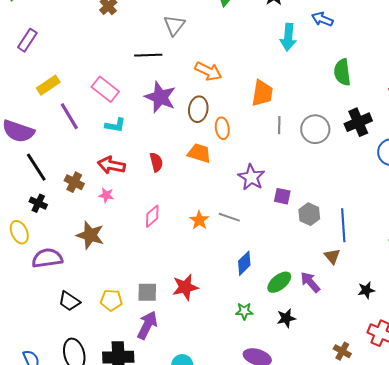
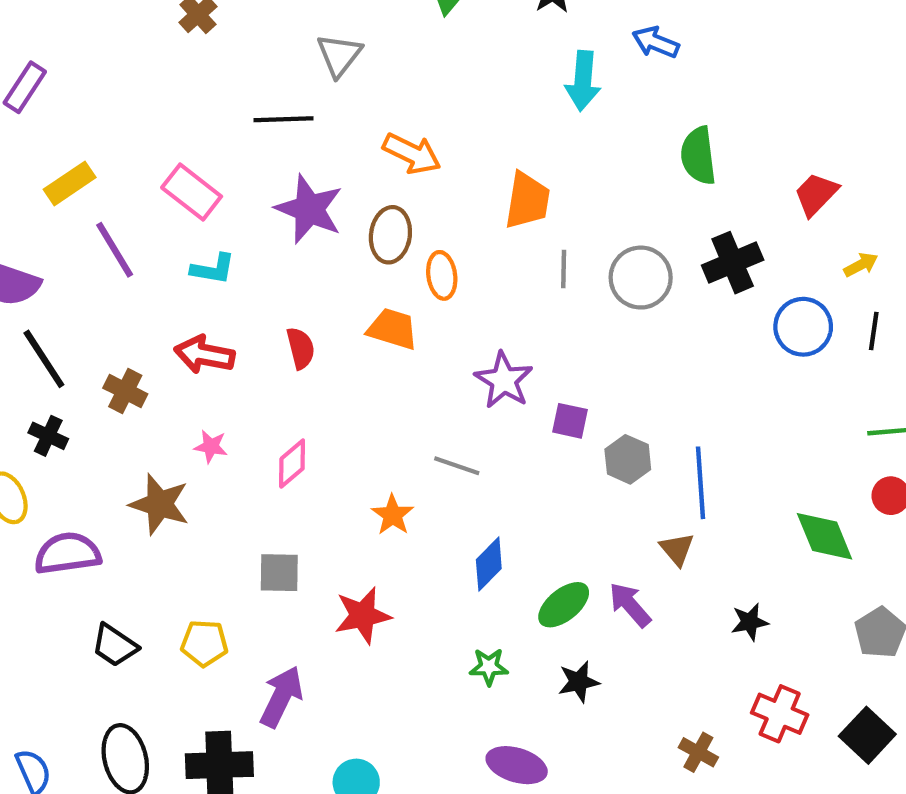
pink star: (106, 195) -> (211, 446), moved
orange star: (199, 220) -> (393, 515), moved
gray square: (147, 292) -> (279, 573), moved

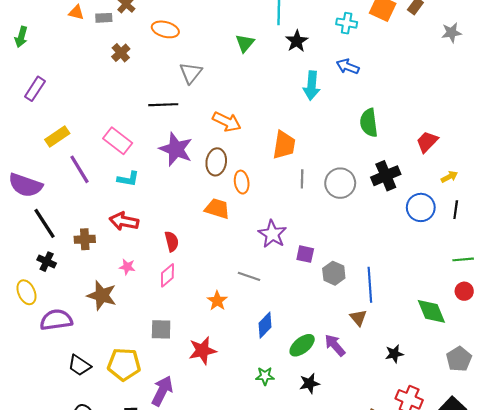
red semicircle: (301, 348) -> (172, 241), moved
brown cross: (125, 391) -> (85, 239), turned -30
yellow pentagon: (204, 643) -> (124, 364), size x1.4

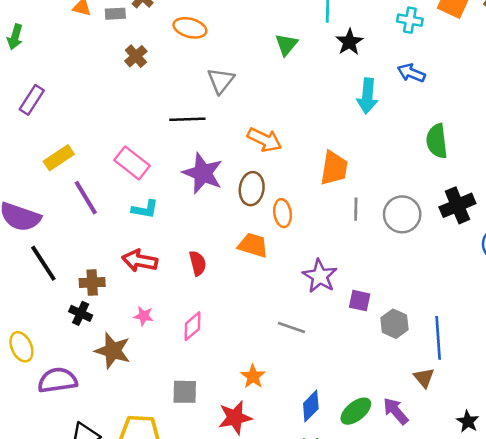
red semicircle: (172, 241) -> (198, 263), moved
black cross: (47, 262) -> (81, 313), moved
orange star: (217, 301) -> (253, 376), moved
blue diamond: (265, 325) -> (311, 406), moved
black star: (394, 354) -> (468, 421), turned -30

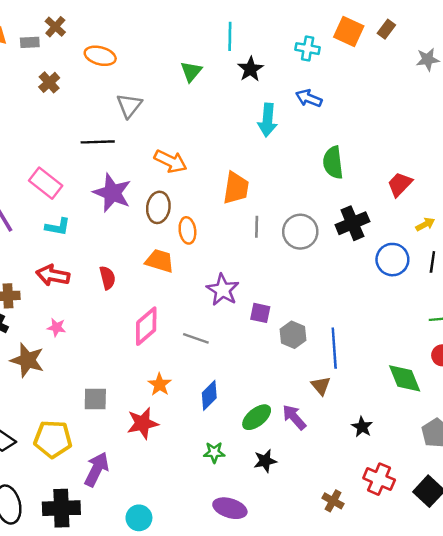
pink diamond: (192, 326) -> (146, 326), moved, size x1.4
blue diamond: (311, 406) -> (209, 395), moved

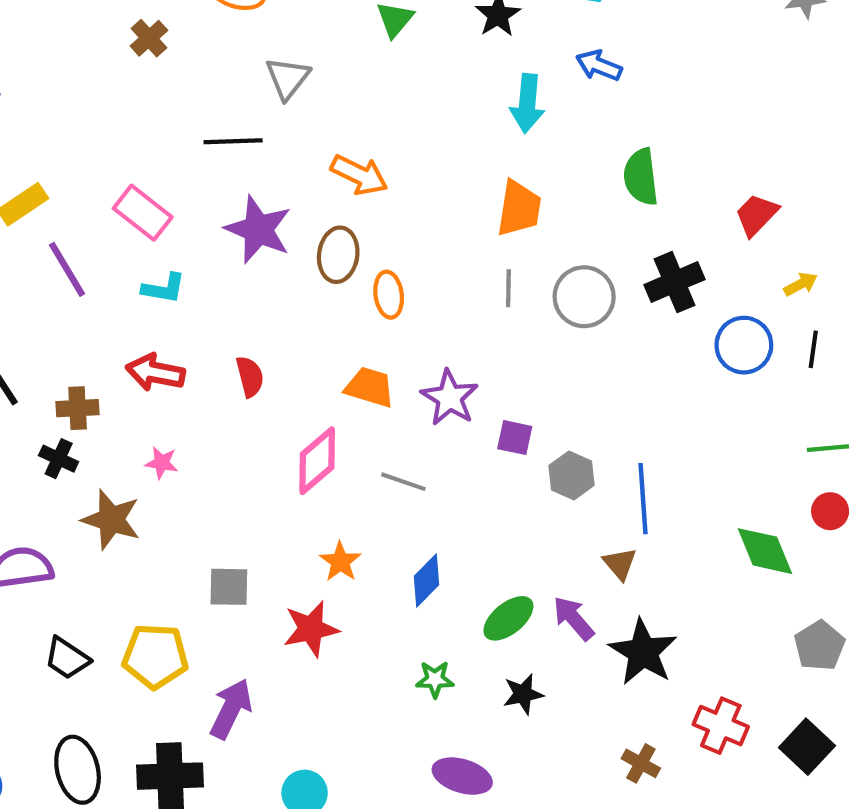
orange trapezoid: (236, 188) -> (519, 208), moved
orange trapezoid: (160, 261) -> (370, 387), moved
black star: (362, 427) -> (643, 652), moved, size x1.8

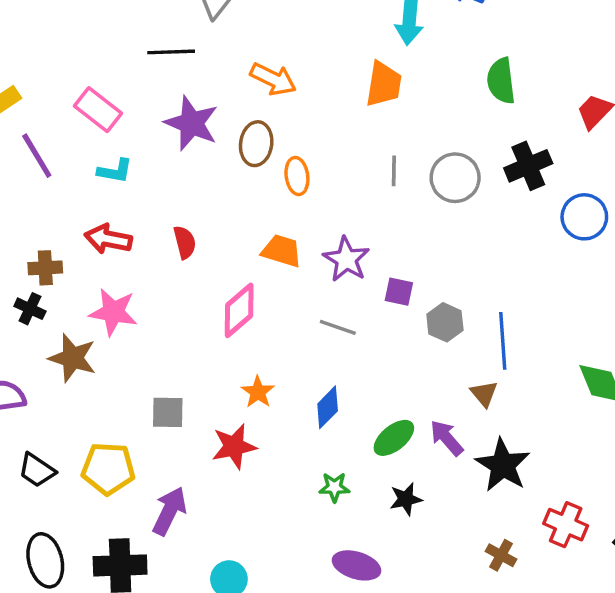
orange trapezoid: (519, 208) -> (384, 84), moved
pink star: (162, 463) -> (113, 312), size x1.8
gray line: (403, 482) -> (338, 327), moved

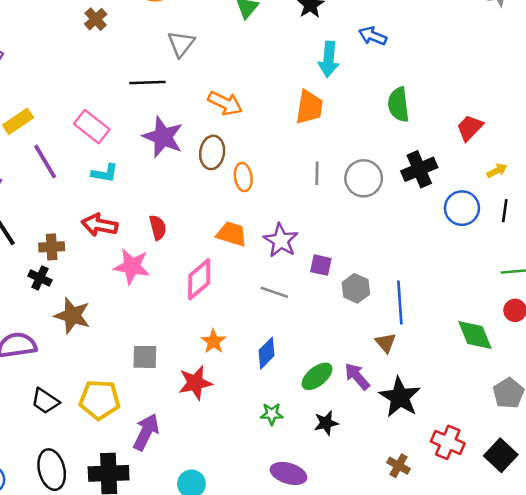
pink star: (113, 312) -> (132, 266), moved

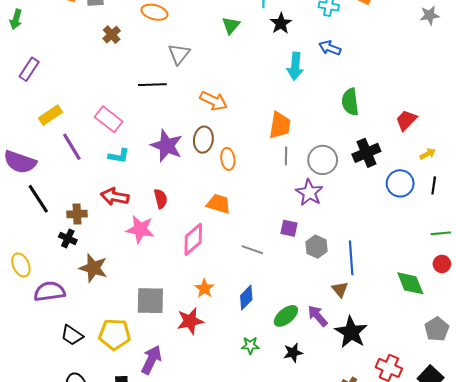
orange trapezoid: (309, 107) -> (280, 125), moved
purple star: (163, 137) -> (167, 146), moved
purple star: (281, 240) -> (309, 193), moved
gray square: (145, 357) -> (150, 301), size x1.4

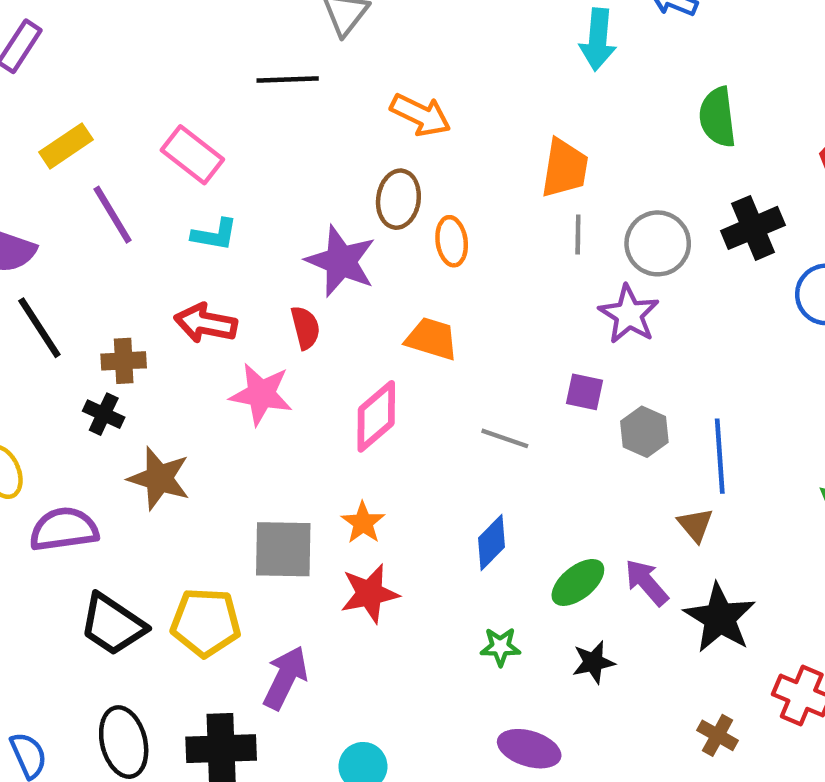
purple star: (167, 146) -> (341, 261), moved
orange star: (204, 288) -> (363, 523), moved
black trapezoid: (72, 335) -> (113, 625), size x1.4

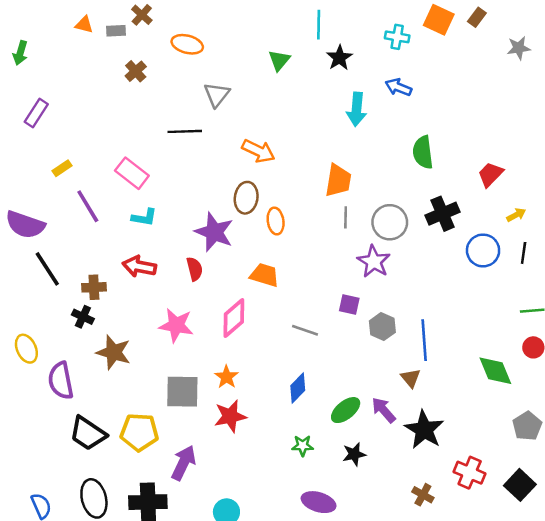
yellow rectangle: (66, 146) -> (62, 168), size x0.7
pink star: (261, 394) -> (176, 325), moved
purple semicircle: (64, 529) -> (61, 381), turned -93

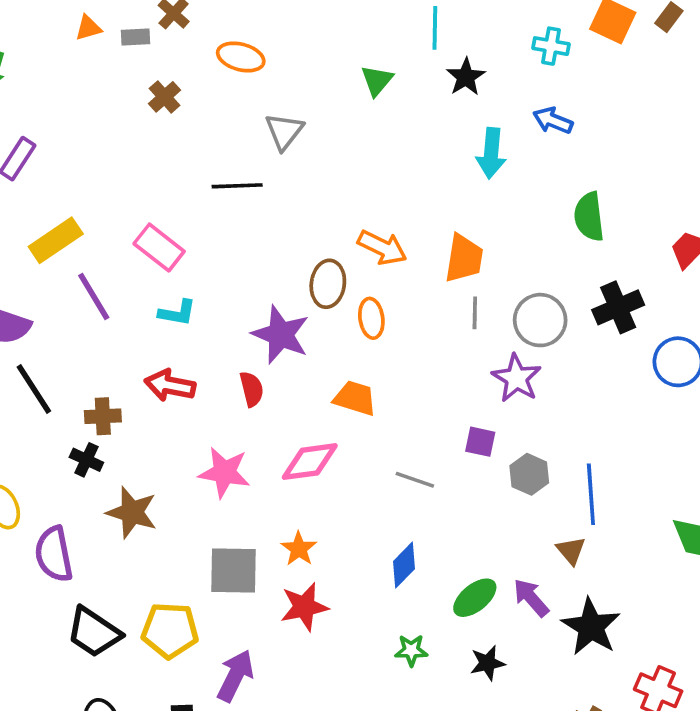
orange triangle: (84, 25) -> (88, 28), turned -30
orange arrow: (258, 151) -> (382, 248), moved
yellow rectangle: (62, 168) -> (56, 240), size x1.8
pink diamond: (234, 318) -> (310, 462), turned 33

